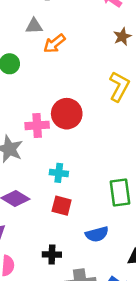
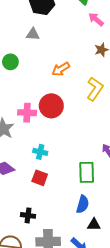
orange arrow: (54, 43) -> (61, 69), moved
blue semicircle: (97, 234) -> (83, 204), moved, turned -66

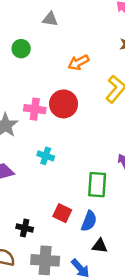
red square: (40, 178) -> (62, 213), moved

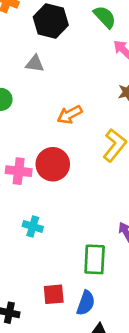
red square: (62, 213) -> (54, 294), turned -30

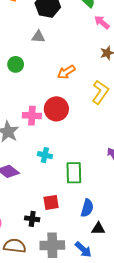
green rectangle: (95, 259) -> (74, 173), moved
red square: (54, 294) -> (51, 202), moved

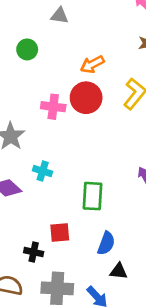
red circle: (56, 109) -> (86, 98), moved
pink cross: (32, 116) -> (53, 107), moved
cyan cross: (45, 155) -> (43, 171), moved

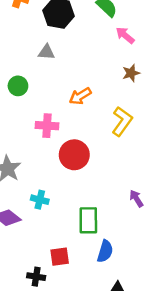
red circle: (86, 98) -> (74, 155), moved
pink cross: (53, 107) -> (47, 126), moved
blue semicircle: (106, 243) -> (105, 251), moved

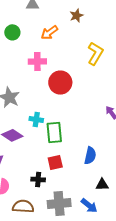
brown star: (131, 73) -> (76, 16), moved
orange arrow: (80, 96) -> (49, 32), moved
green rectangle: (88, 220) -> (54, 132), moved

